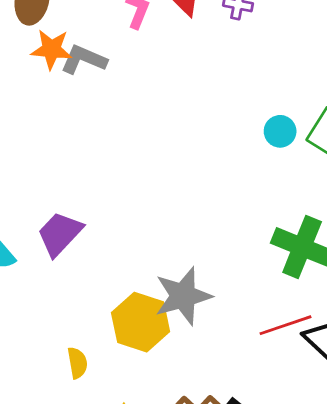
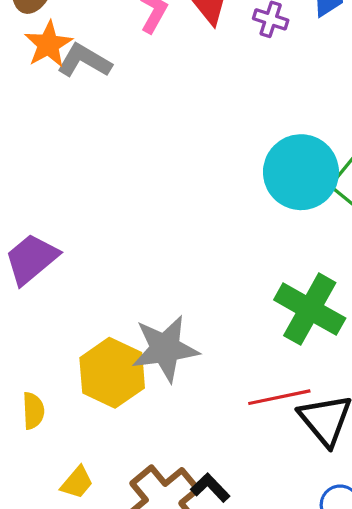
orange star: (51, 49) -> (48, 44), turned 30
cyan circle: (280, 131) -> (301, 172), size x2.0

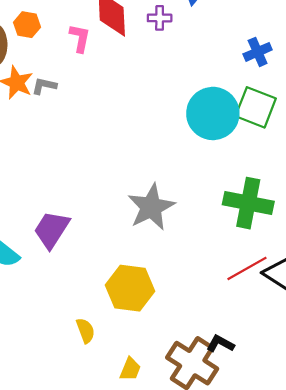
gray L-shape: (84, 61) -> (44, 86), size x0.7
gray star: (165, 349) -> (151, 207), moved

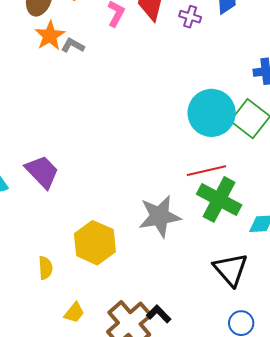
gray star: (151, 207) -> (160, 216), moved
purple trapezoid: (52, 230) -> (42, 172), turned 87
red line: (247, 268) -> (206, 171), moved

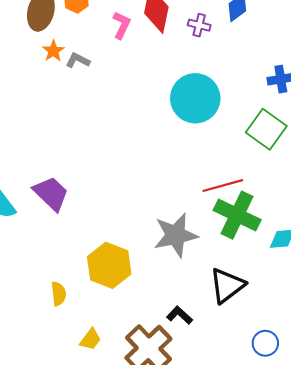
orange star: (50, 36) -> (53, 51), size x0.7
cyan circle: (212, 113) -> (195, 98), moved
black triangle: (231, 269) -> (227, 286), moved, turned 36
black L-shape: (159, 314) -> (180, 315), moved

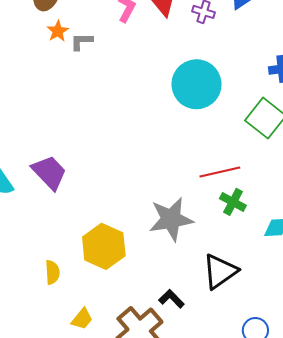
gray L-shape: (78, 60) -> (82, 41), turned -30
green cross: (237, 215) -> (233, 202), size x0.6

